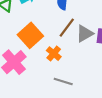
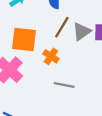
orange square: (30, 35) -> (24, 40), turned -35

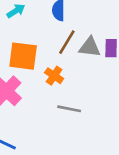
gray triangle: (82, 31) -> (90, 47), turned 42

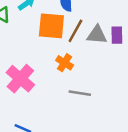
orange square: (23, 56) -> (51, 26), moved

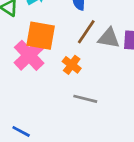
orange square: (51, 26) -> (41, 36), moved
pink cross: (20, 79) -> (29, 55), moved

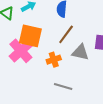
gray triangle: (109, 38) -> (80, 52), moved
orange cross: (72, 65) -> (54, 60), turned 32

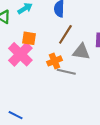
orange square: (30, 36) -> (29, 38), size x0.6
gray line: (63, 87) -> (66, 72), moved

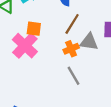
orange cross: (54, 61) -> (71, 49), moved
gray line: (66, 72) -> (73, 76), moved, turned 48

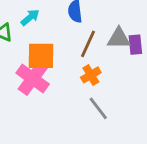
orange square: (34, 29) -> (41, 56), size x1.5
gray triangle: (89, 42) -> (119, 38), moved

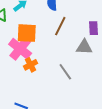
gray triangle: (119, 38) -> (84, 47), moved
orange cross: (91, 75) -> (31, 65), moved

